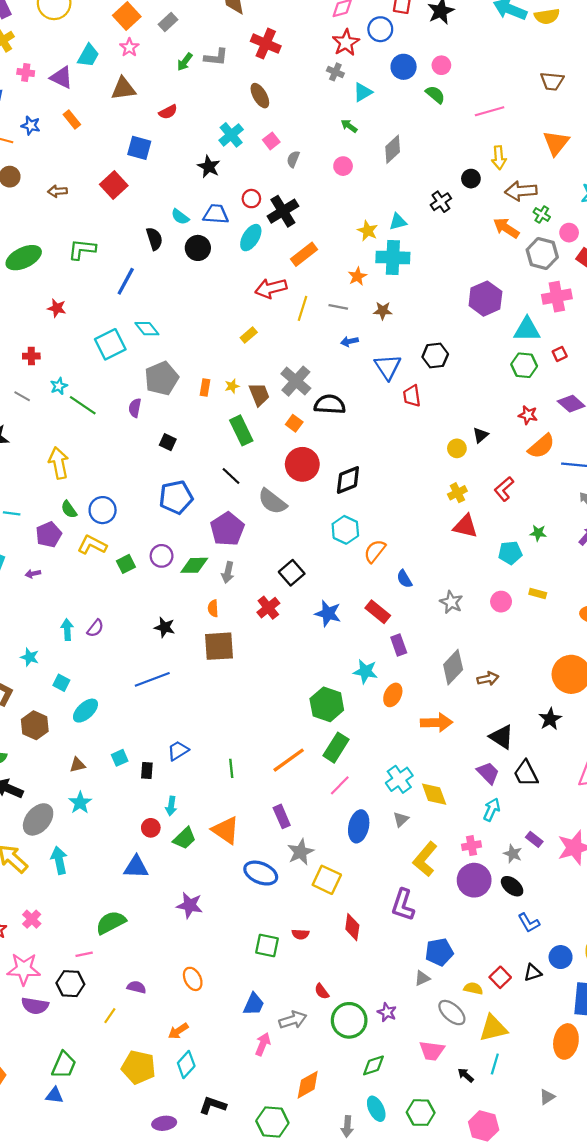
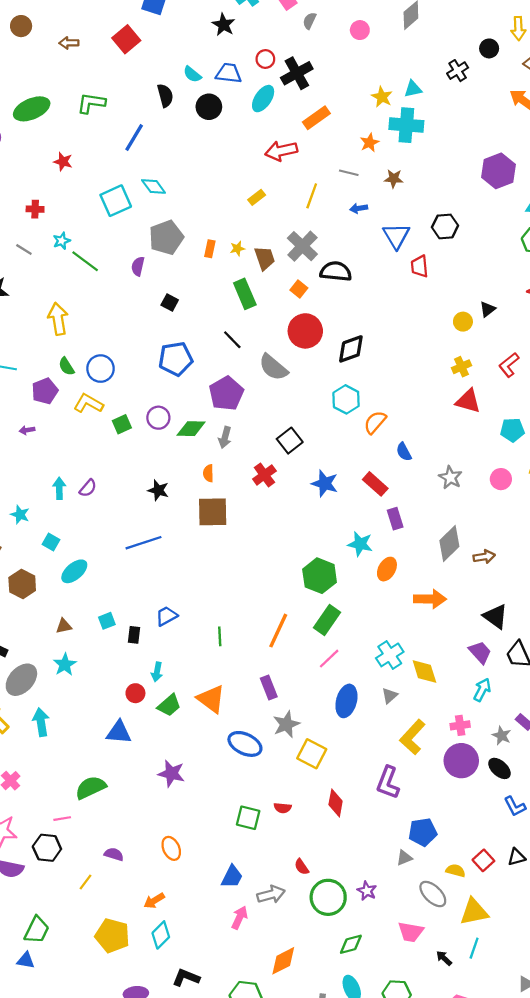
yellow line: (303, 308) -> (312, 196), moved
orange line: (289, 760) -> (278, 631), turned -32

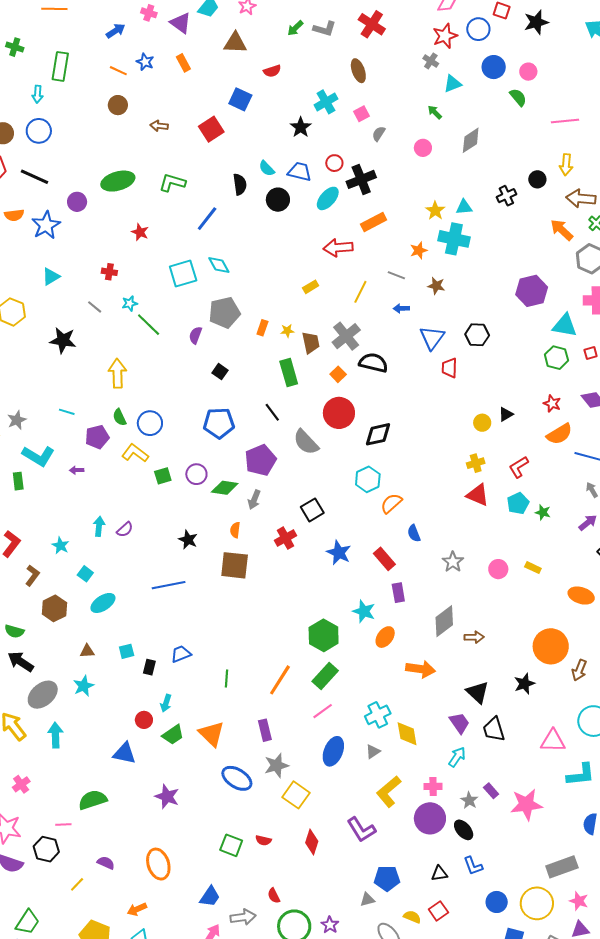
cyan pentagon: (512, 430) -> (518, 503), moved, turned -30
purple L-shape: (388, 783) -> (361, 830), turned -60
orange ellipse: (171, 848) -> (158, 864), size x1.4
black triangle: (517, 857) -> (439, 874), moved

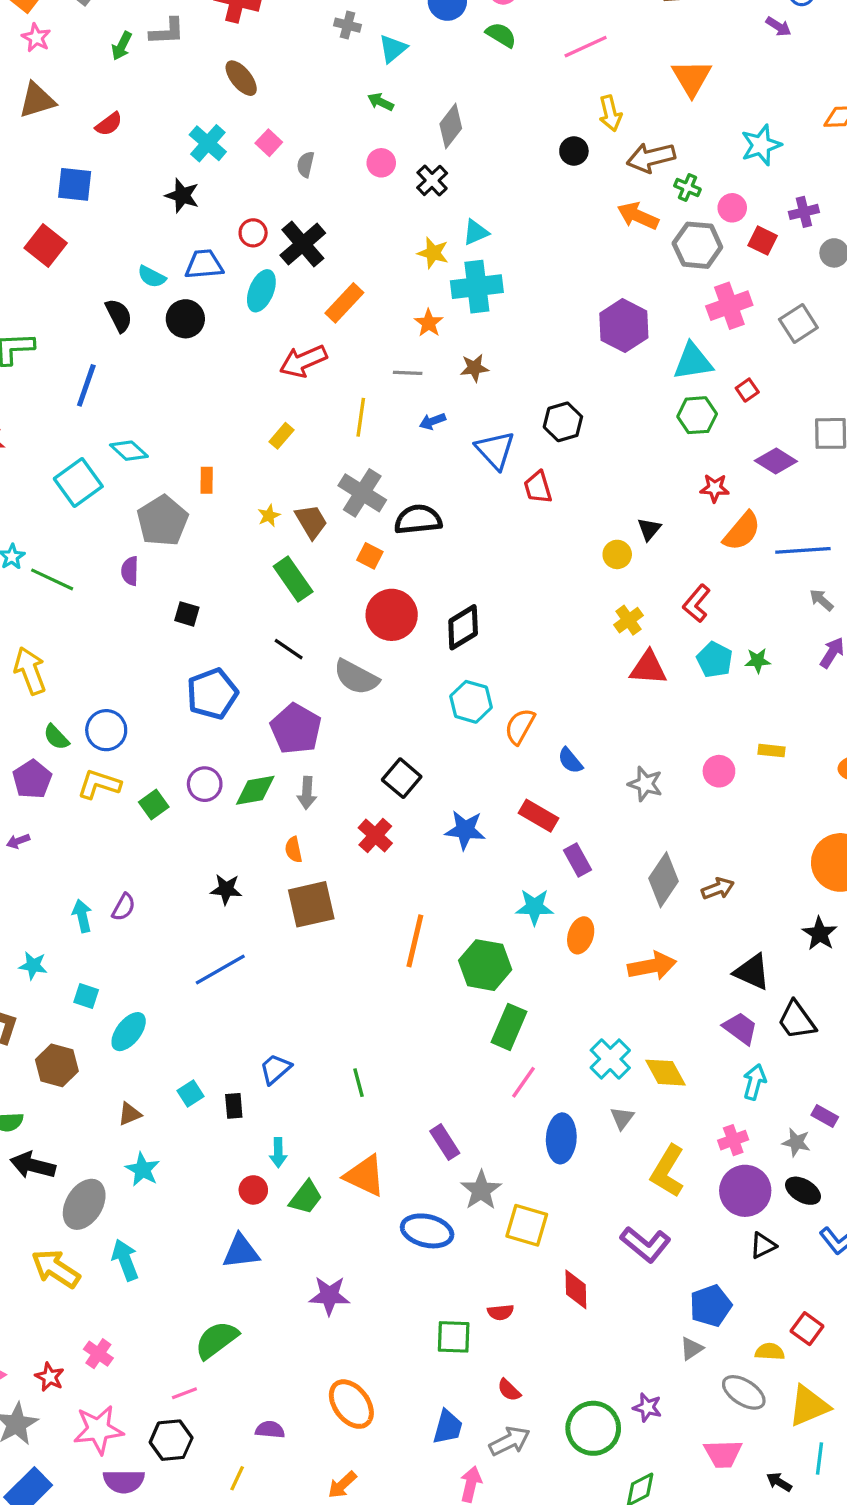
black cross: (506, 196) -> (432, 180), moved
orange rectangle: (262, 328) -> (207, 480), moved
orange line: (280, 680) -> (415, 941), moved
black triangle: (439, 874) -> (763, 1245), moved
red semicircle: (274, 896) -> (509, 1390), moved

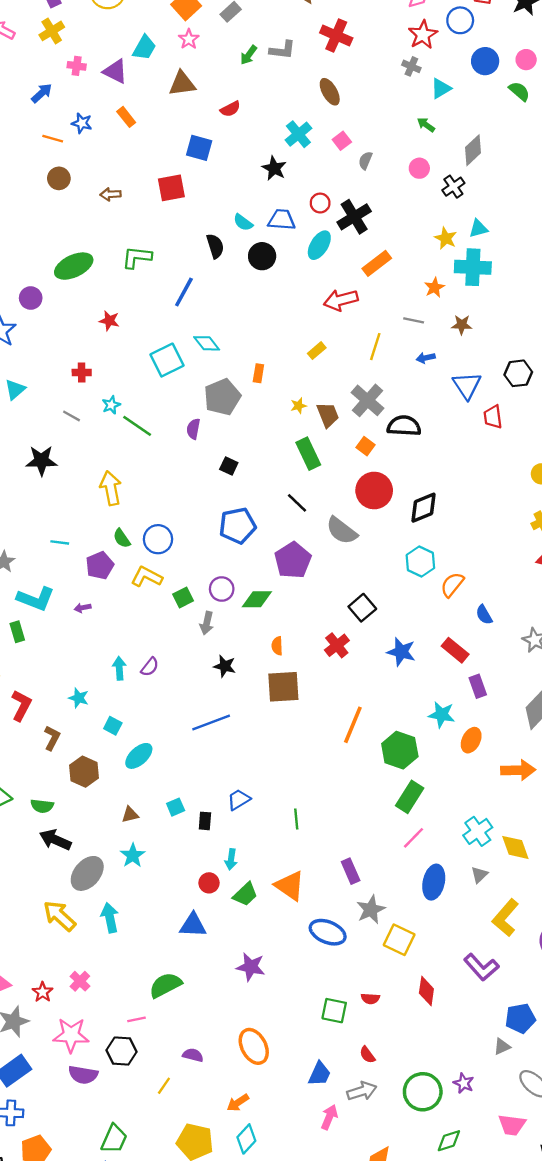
red square: (46, 246) -> (171, 188), turned 32
gray arrow: (307, 793) -> (207, 623), moved

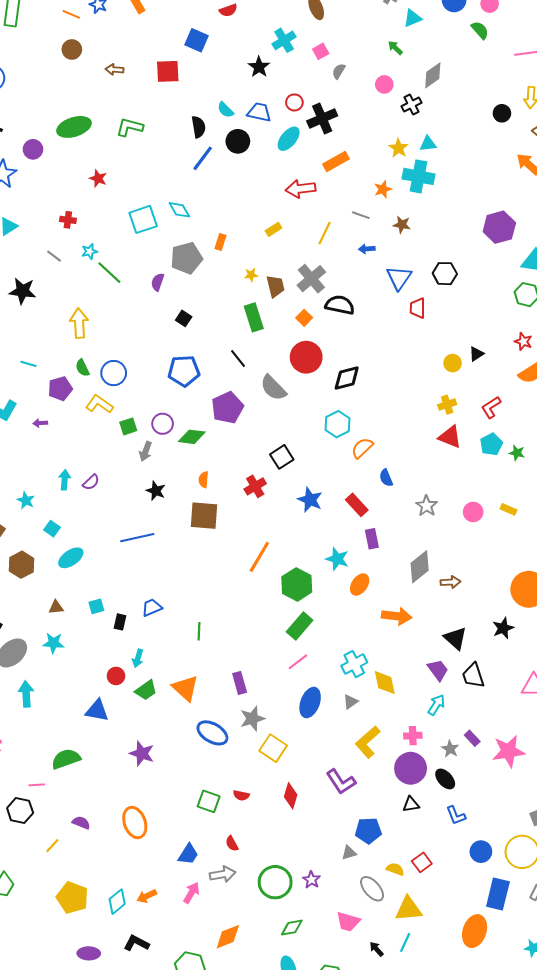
blue line: (184, 292) -> (203, 158), moved
cyan star: (133, 855) -> (53, 643), turned 30
orange arrow: (238, 1103) -> (147, 896), moved

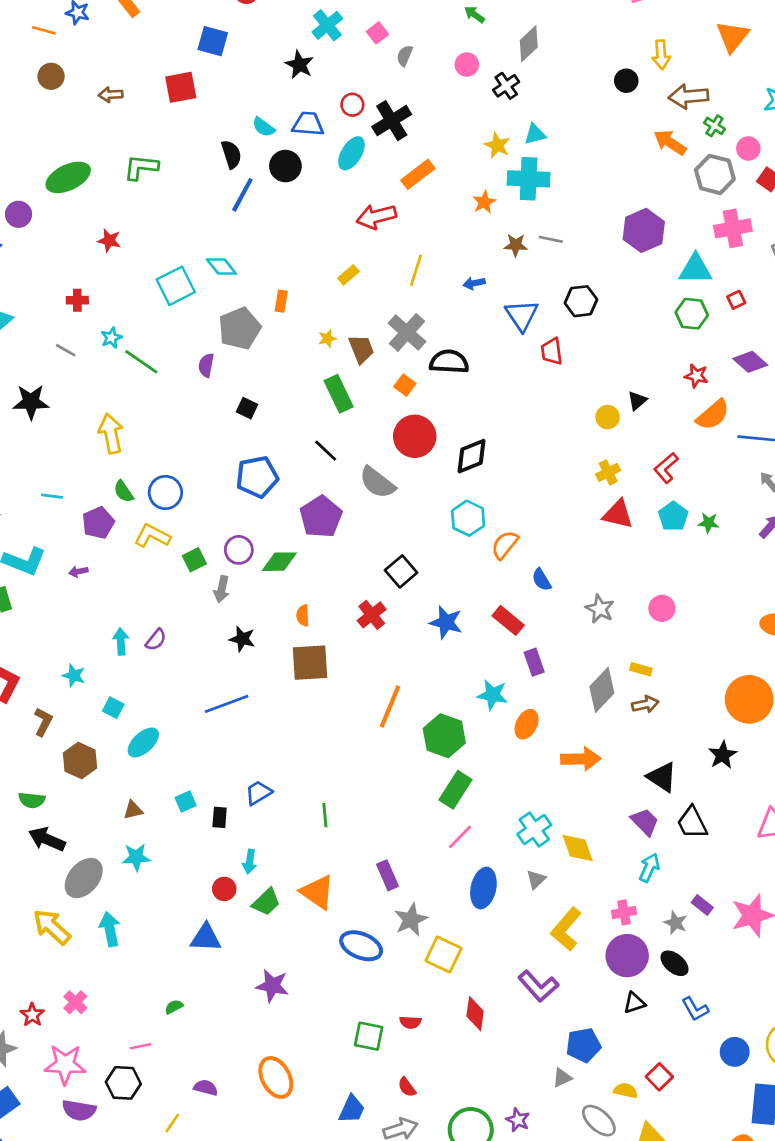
gray line: (361, 215) -> (551, 239), moved
yellow rectangle: (508, 509) -> (641, 669), moved
green semicircle: (66, 759) -> (174, 1007), size x0.5

